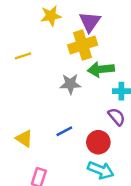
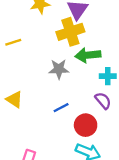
blue line: (64, 131) -> (61, 108), moved
yellow triangle: (24, 139) -> (14, 99), moved

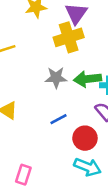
green arrow: (88, 55) -> (88, 79), moved

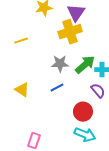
green arrow: (88, 79) -> (85, 65), turned 145
blue line: (59, 119) -> (57, 88), moved

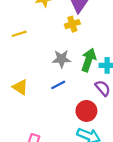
yellow cross: (70, 32) -> (72, 24), size x0.6
green arrow: (85, 65) -> (89, 60), turned -30

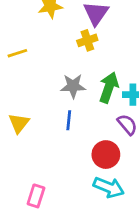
blue line: (58, 85) -> (69, 120), turned -56
yellow triangle: (20, 87) -> (19, 123), turned 35

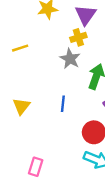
gray star: (73, 86) -> (70, 59), moved, turned 30

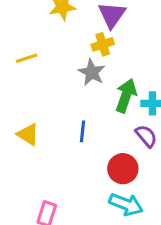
yellow triangle: (21, 106) -> (28, 134), turned -36

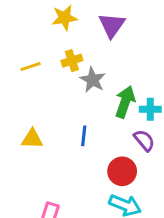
yellow cross: (103, 44) -> (72, 61), moved
yellow triangle: (28, 134) -> (32, 139), turned -30

